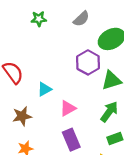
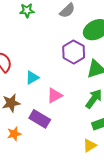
purple rectangle: (71, 140) -> (40, 119), moved, turned -36

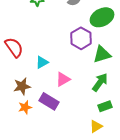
orange star: (14, 134) -> (25, 107), moved

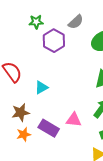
purple hexagon: (81, 38) -> (54, 41), moved
pink triangle: (63, 79) -> (74, 120), moved, turned 35

